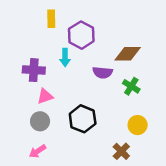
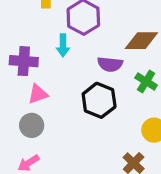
black hexagon: (83, 119) -> (99, 100), moved

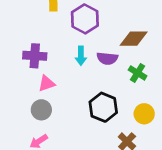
cyan arrow: (63, 45) -> (81, 56), moved
black hexagon: (99, 100) -> (103, 107), moved

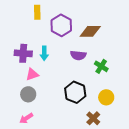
brown diamond: (134, 39) -> (90, 31), moved
cyan arrow: (81, 56) -> (44, 53), moved

